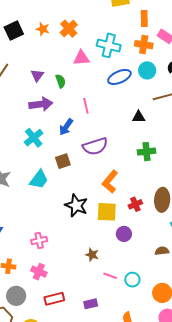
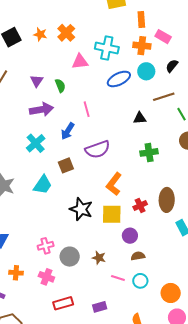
brown semicircle: (162, 251) -> (138, 256), moved
gray circle: (16, 296) -> (70, 257), moved

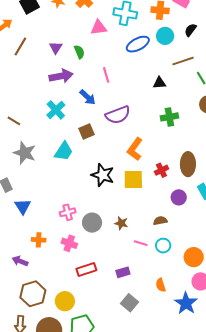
blue arrow: (68, 131) -> (88, 97), turned -78
purple circle: (130, 236) -> (179, 197), moved

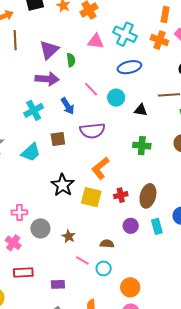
cyan circle: (165, 36) -> (116, 98), moved
brown line: (20, 47) -> (15, 40), turned -48
purple triangle: (56, 48) -> (49, 50), size x1.5
pink line: (106, 75) -> (91, 89), turned -42

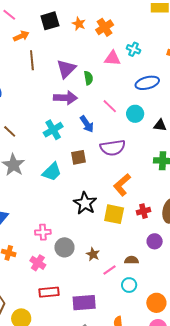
cyan cross: (125, 34) -> (134, 49), moved, size x0.6
pink line: (82, 261) -> (109, 270), moved, turned -64
purple rectangle: (58, 284) -> (84, 303), size x1.6

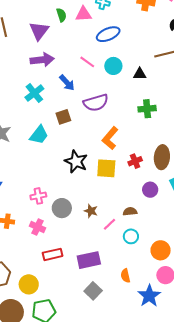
green semicircle: (88, 78) -> (61, 15), moved
blue ellipse: (147, 83) -> (108, 34), moved

